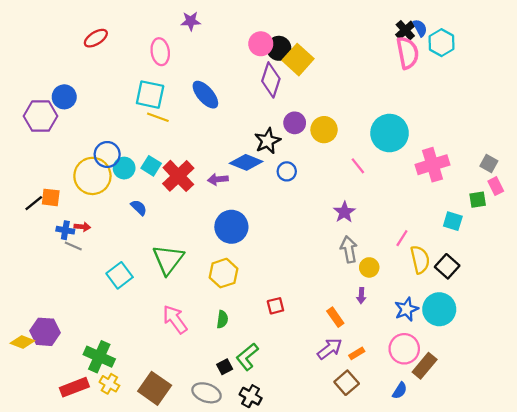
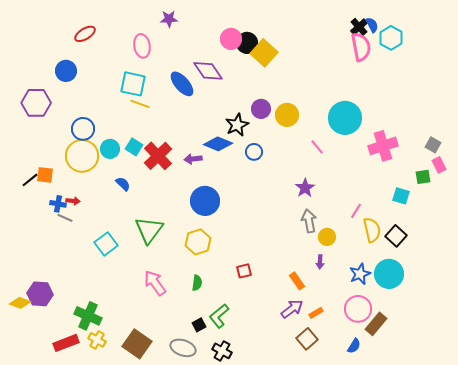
purple diamond: (271, 80) -> (208, 71), moved, turned -52
blue circle: (64, 97) -> (66, 71), moved
blue circle: (107, 154) -> (83, 129), moved

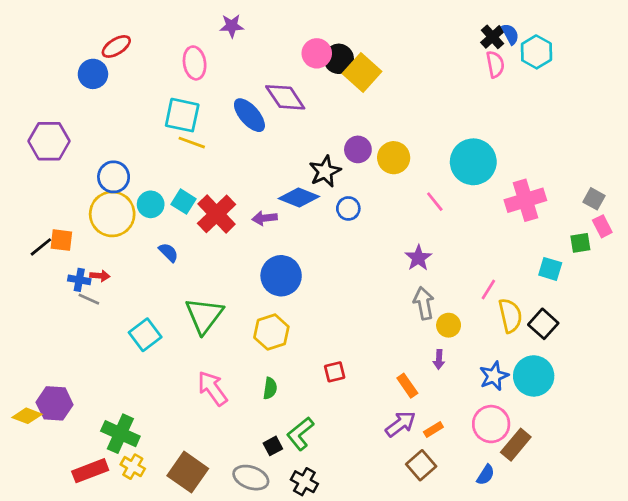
pink semicircle: (361, 47) -> (495, 64), size x0.7
blue circle: (66, 71) -> (93, 74), moved

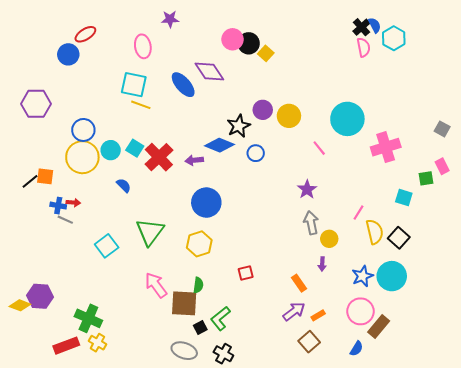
yellow square: (362, 73) -> (266, 53), size x0.6
gray square: (594, 199) -> (442, 129), moved
brown square: (188, 472) -> (184, 303), moved, turned -32

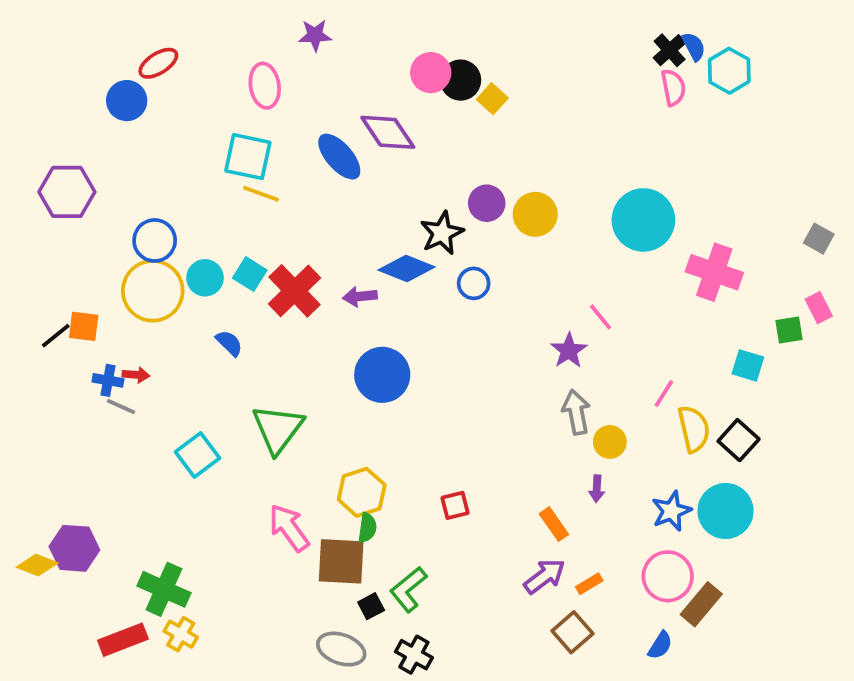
pink cross: (386, 147) -> (714, 272), turned 36
pink line: (319, 148) -> (601, 317), moved
yellow hexagon: (199, 244) -> (362, 492), moved

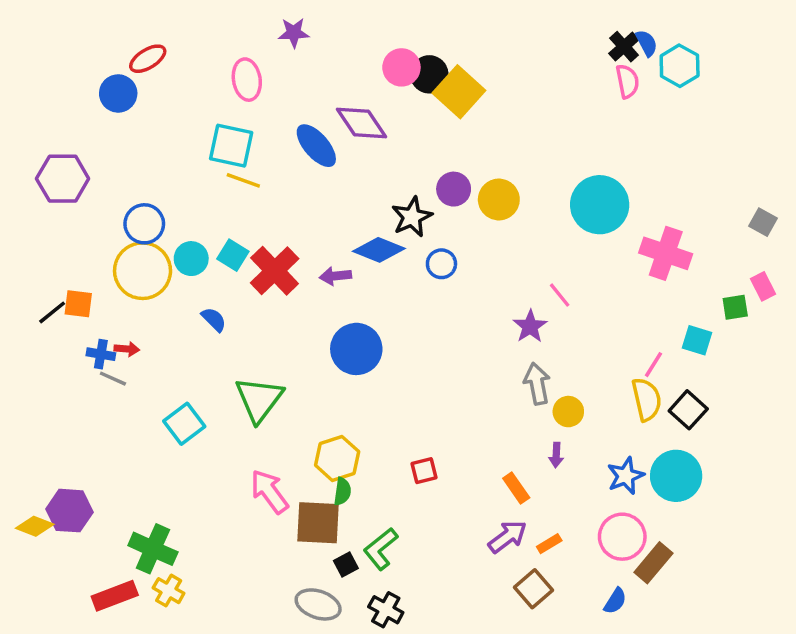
yellow square: (492, 99) -> (459, 92), size x1.8
pink line: (664, 393) -> (653, 365), moved

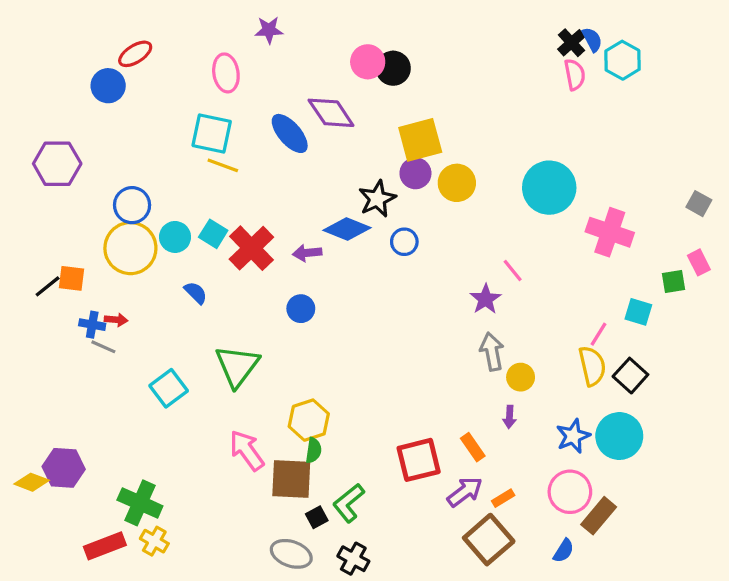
yellow square: (459, 92) -> (420, 140), moved, turned 33
blue circle: (356, 349) -> (301, 309), moved, size x0.6
red square: (424, 471) -> (419, 460), moved, size x1.8
brown square: (534, 589) -> (489, 540), size x1.4

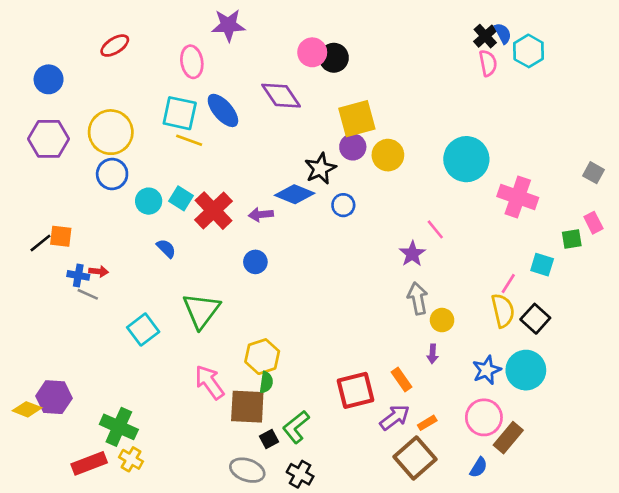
purple star: (269, 30) -> (228, 25), size x1.4
blue circle: (108, 86) -> (49, 79), moved
blue ellipse: (290, 133) -> (223, 110), moved
yellow circle: (130, 248) -> (111, 132), moved

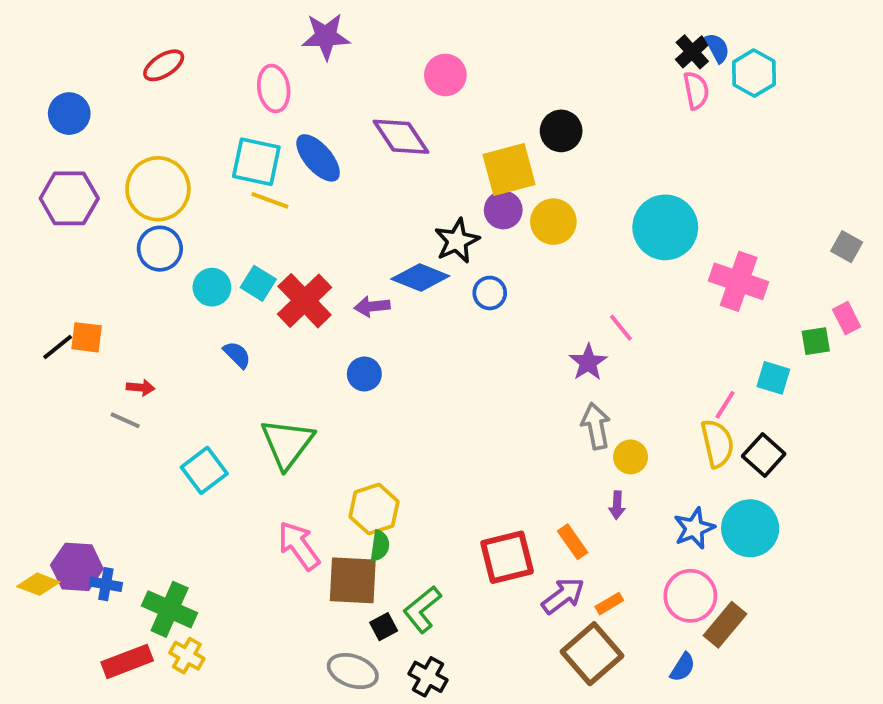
black circle: (334, 58) -> (561, 131), moved
blue cross: (78, 275) -> (106, 584), moved

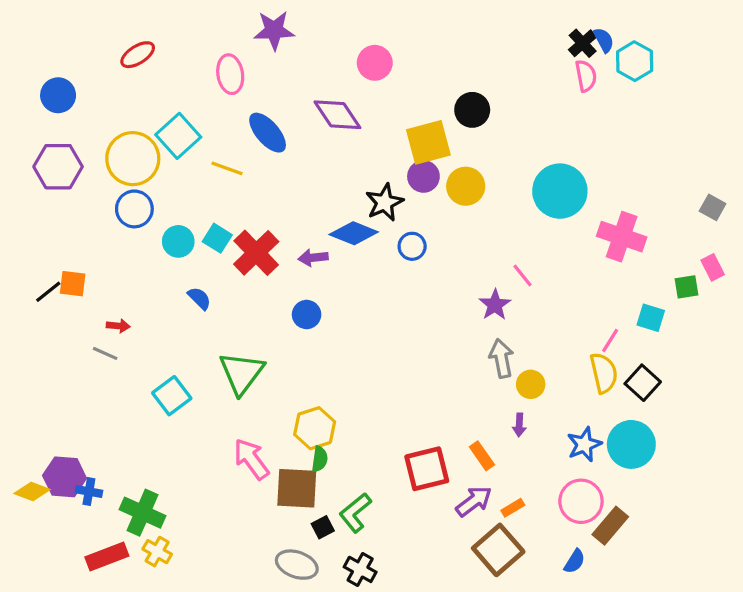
cyan square: (256, 162) -> (178, 136), moved, turned 36

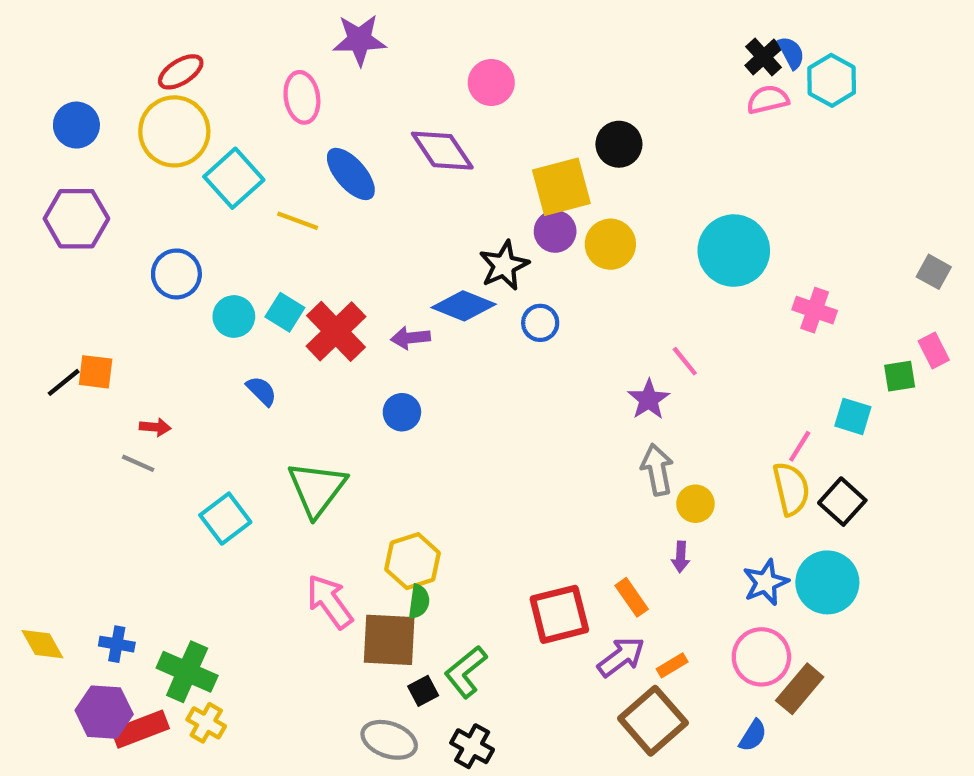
pink semicircle: (586, 76) -> (768, 100), turned -92
yellow circle: (133, 159) -> (174, 131), moved
pink cross: (622, 237) -> (815, 310), size x0.7
purple hexagon: (65, 477) -> (104, 712), moved
yellow diamond: (32, 492) -> (42, 644), turned 40

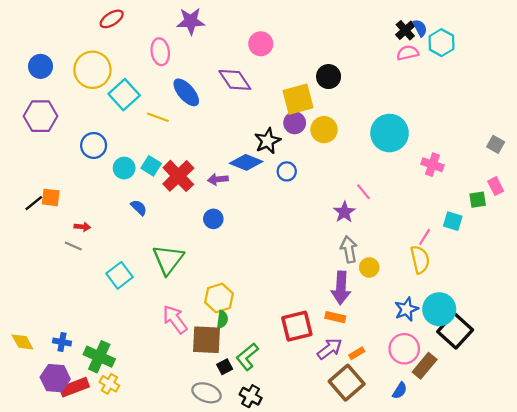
red ellipse: (181, 72) -> (112, 19), moved
black square: (842, 502) -> (455, 331), moved, size x1.4
purple arrow: (681, 557) -> (341, 288), moved, size x2.0
orange rectangle: (632, 597) -> (335, 317), turned -42

